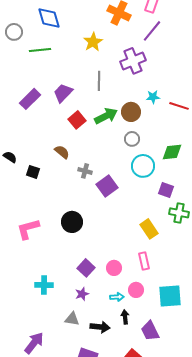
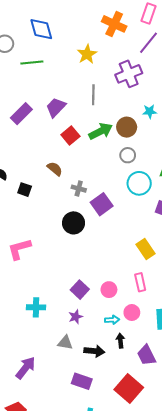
black circle: (72, 222) -> (74, 223), moved

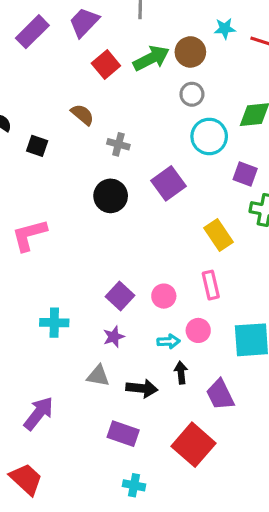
purple square: (102, 204) -> (168, 183), moved

